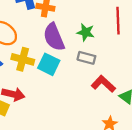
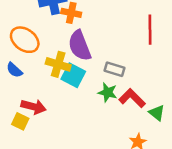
green star: (86, 32) -> (108, 92), moved
yellow cross: (23, 59) -> (58, 64), moved

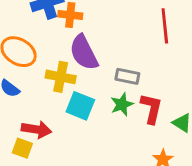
cyan square: (73, 75) -> (80, 106), moved
green star: (108, 92) -> (122, 104), turned -30
red L-shape: (132, 98) -> (151, 108), turned 64

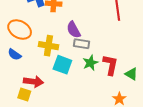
purple semicircle: (84, 53) -> (74, 30), moved, size x0.7
gray rectangle: (127, 76) -> (81, 44), moved

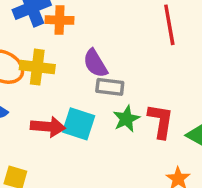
yellow cross: (48, 46) -> (37, 67), moved
red arrow: (33, 82) -> (48, 127), moved

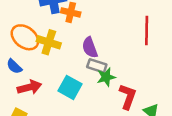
green star: (126, 119) -> (106, 77), moved
red arrow: (48, 127) -> (29, 87), moved, turned -30

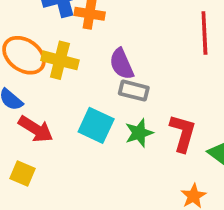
green star: (106, 77) -> (139, 133), moved
red arrow: (29, 87) -> (36, 129), turned 50

